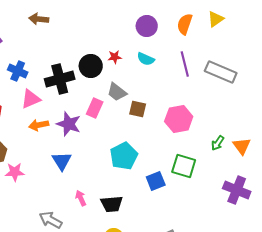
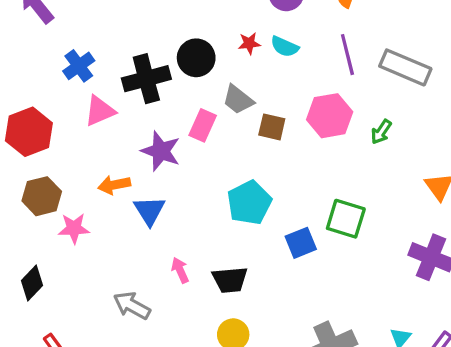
red star: (115, 57) -> (249, 43), moved
blue cross: (18, 71) -> (79, 66), turned 30
pink hexagon: (179, 119) -> (330, 116), moved
orange arrow: (39, 125) -> (114, 185), moved
green arrow: (218, 143) -> (381, 132), moved

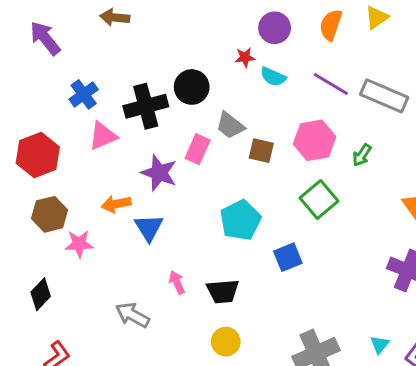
red star: (249, 43) -> (245, 57), moved
purple line: (347, 55) -> (331, 84), turned -45
green square: (346, 219) -> (319, 199), moved, turned 33

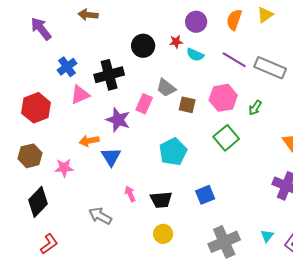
black circle: (192, 87) -> (143, 46), moved
brown hexagon: (50, 214) -> (30, 156), moved
blue square: (288, 257) -> (205, 195), moved
black diamond: (41, 294) -> (38, 202), size x1.4

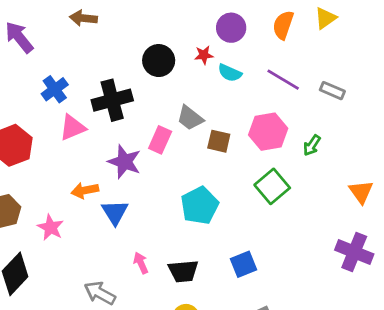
gray rectangle: (270, 68) -> (332, 91), size x0.6
pink star: (64, 168) -> (51, 227), turned 30

